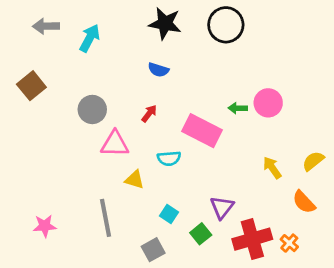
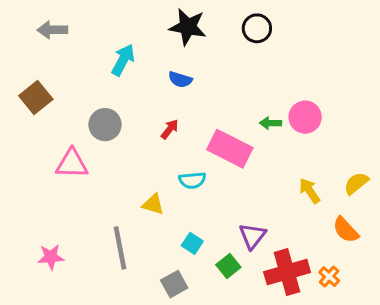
black circle: (226, 25) -> (257, 28), size x0.7
cyan arrow: (90, 38) -> (123, 60), moved
pink triangle: (115, 144) -> (72, 164), moved

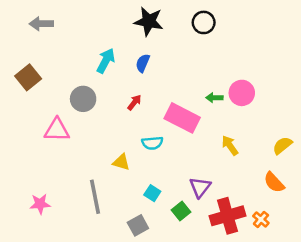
cyan arrow: (123, 60) -> (106, 61), moved
blue semicircle: (180, 79) -> (143, 63), turned 96
yellow arrow: (310, 191) -> (230, 145), moved

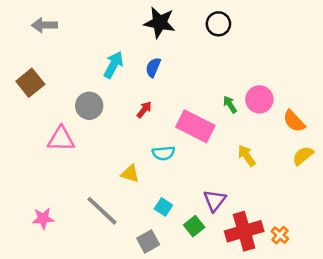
green arrow: (214, 98) -> (230, 104), turned 56
orange semicircle: (274, 182) -> (294, 121), moved
gray line: (95, 197) -> (102, 211), turned -36

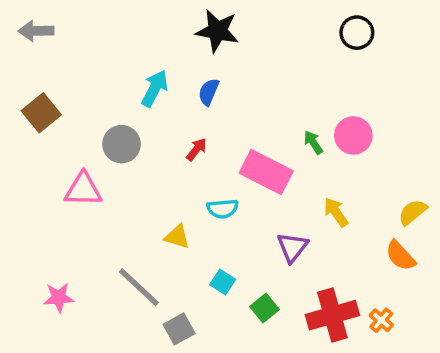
black circle: (218, 24) -> (357, 33), moved
gray arrow: (44, 25) -> (36, 31), moved
orange semicircle: (294, 121) -> (400, 256), moved
purple triangle: (215, 200) -> (292, 247), moved
gray square: (148, 241) -> (179, 329), moved

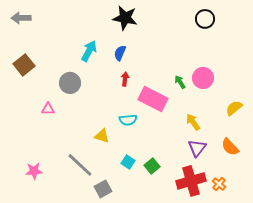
red arrow: (196, 149) -> (125, 79), moved, turned -32
pink triangle: (83, 190) -> (48, 109), size x0.6
yellow semicircle: (413, 212) -> (234, 108), moved
purple triangle: (292, 247) -> (197, 148), moved
green square: (264, 308) -> (152, 166), moved

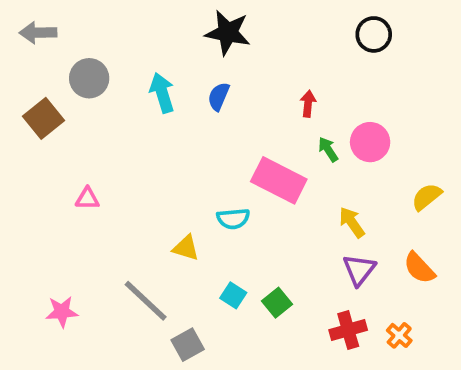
cyan arrow: (89, 51) -> (162, 93), turned -45
red arrow: (125, 79) -> (308, 104), moved
gray circle: (70, 83) -> (89, 78), moved
red cross: (191, 181) -> (348, 330), size x0.7

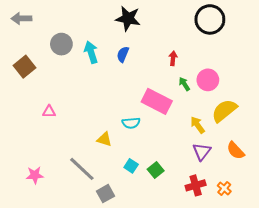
black circle: (374, 34) -> (210, 19), size x1.5
gray circle: (89, 78) -> (61, 44), moved
yellow semicircle: (427, 197) -> (224, 111), moved, size x1.5

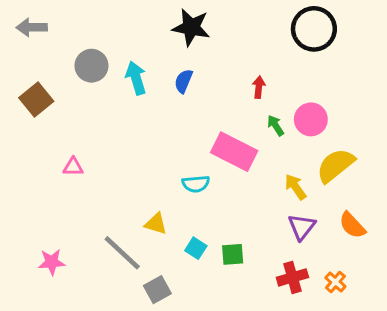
yellow triangle: (104, 139) -> (156, 224), moved
green square: (156, 170) -> (233, 254), turned 35

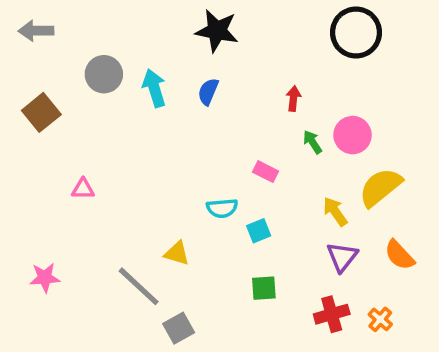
pink rectangle: (234, 152) -> (266, 172), size x0.5
cyan square: (196, 248) -> (259, 231), moved, turned 35
pink star: (52, 262) -> (45, 278), moved

